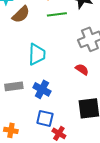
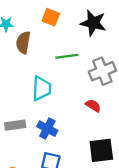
brown semicircle: (21, 14) -> (23, 42), turned 144
green line: (57, 14) -> (67, 56), moved

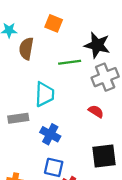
black star: (93, 23) -> (97, 45), moved
gray rectangle: (15, 125) -> (18, 118), moved

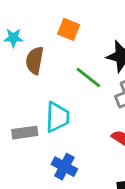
green line: (70, 62) -> (88, 77), turned 45
gray rectangle: (18, 118) -> (25, 133), moved

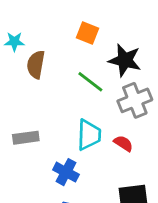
orange square: (69, 29) -> (87, 33), moved
cyan trapezoid: (57, 117) -> (89, 135), moved

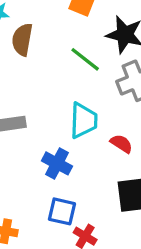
red semicircle: (123, 143) -> (121, 144), moved

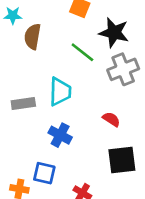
cyan trapezoid: (83, 120) -> (60, 92), moved
blue square: (62, 211) -> (44, 173), moved

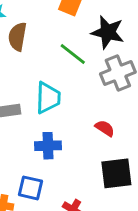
blue cross: (60, 135) -> (48, 146), turned -30

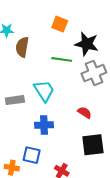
green line: (73, 54) -> (62, 59), turned -30
cyan trapezoid: (48, 98) -> (44, 91), turned -35

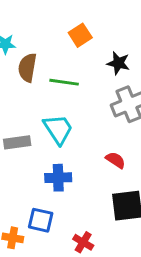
orange square: (60, 24) -> (80, 35), turned 35
black star: (87, 44) -> (118, 63), size x0.7
green line: (62, 59) -> (64, 82), moved

